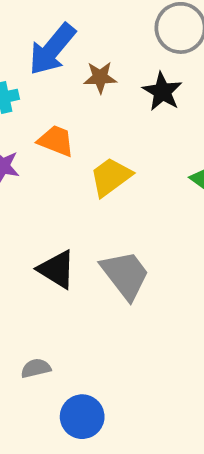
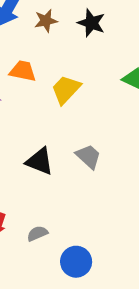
gray trapezoid: (125, 275) -> (88, 156), size x0.7

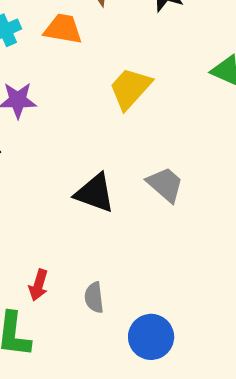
orange trapezoid: (23, 71) -> (63, 29), moved
gray semicircle: (37, 233) -> (94, 298), turned -72

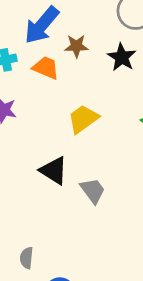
black triangle: (95, 193) -> (54, 171), moved

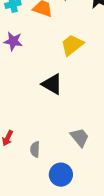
gray trapezoid: (93, 191) -> (80, 137), moved

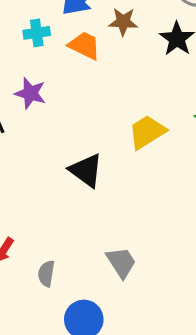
yellow trapezoid: (72, 45) -> (147, 132), moved

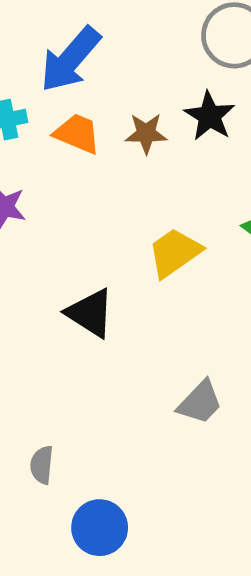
brown star: (123, 22) -> (146, 133), moved
gray trapezoid: (121, 262) -> (200, 402), moved, turned 80

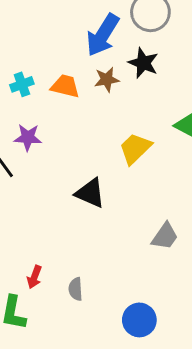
blue arrow: (70, 59) -> (103, 35), moved
blue circle: (100, 528) -> (139, 320), moved

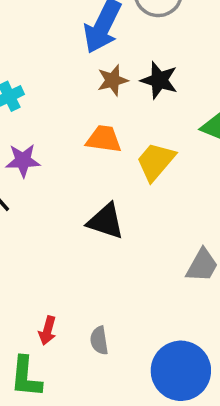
black star: (143, 63) -> (159, 80), moved
orange trapezoid: (65, 86) -> (104, 139), moved
blue circle: (139, 320) -> (181, 371), size x1.4

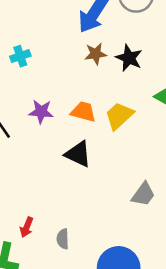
orange trapezoid: (104, 139) -> (83, 112), moved
purple star: (23, 161) -> (41, 112), moved

